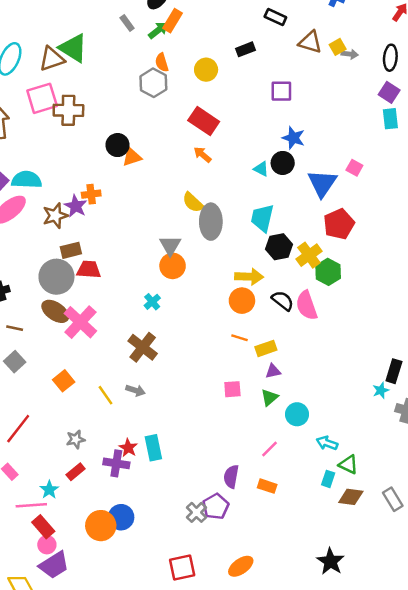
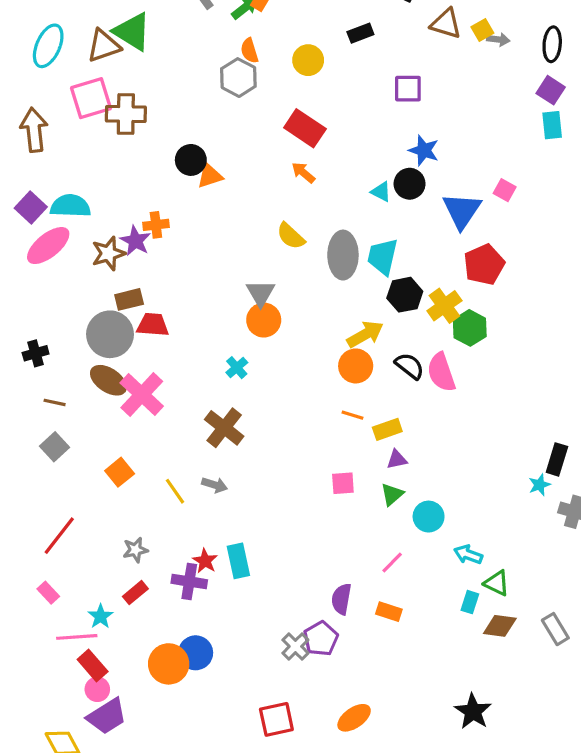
gray ellipse: (211, 222) -> (343, 255), moved
yellow arrow: (249, 277) -> (365, 334), turned -32

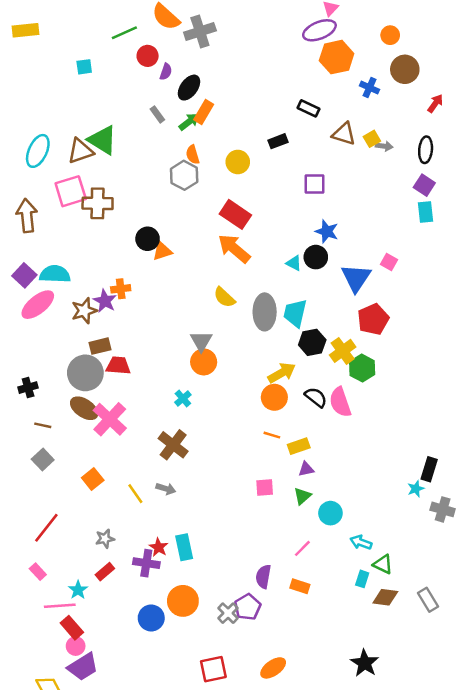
orange arrow: (303, 173) -> (234, 249), size x1.8
orange circle: (169, 664) -> (183, 601), moved

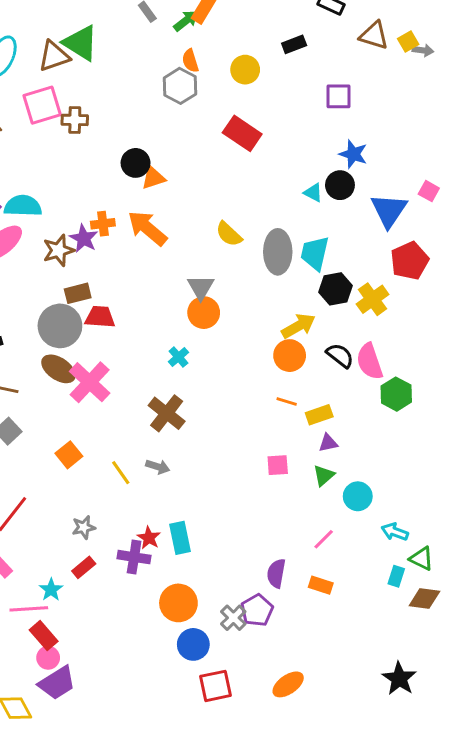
brown cross: (98, 203) -> (75, 120), size x0.7
orange arrow: (234, 249) -> (147, 228), moved
green hexagon: (362, 368) -> (396, 394), moved
blue circle: (151, 618) -> (193, 644), moved

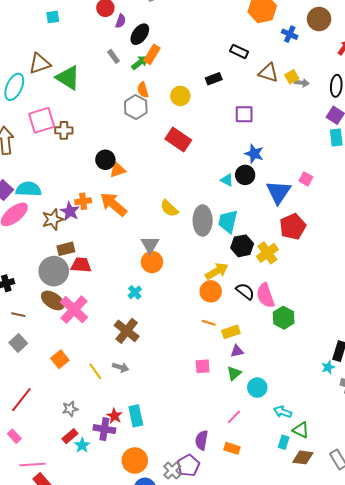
brown triangle: (54, 56) -> (40, 64), moved
cyan star: (51, 590) -> (82, 445), moved

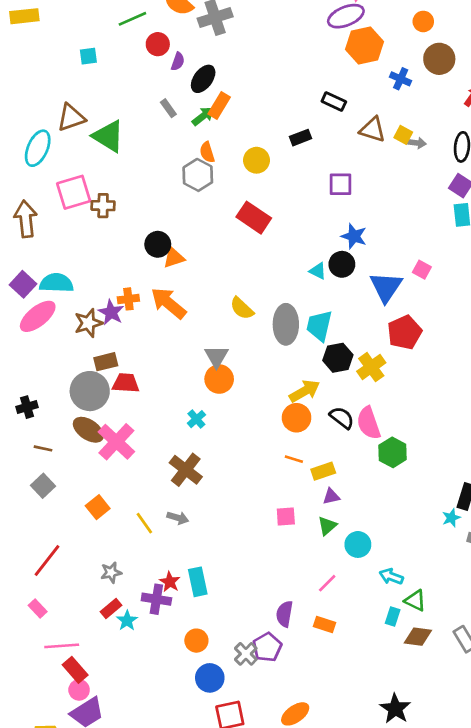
yellow square: (292, 77) -> (403, 135), turned -32
orange circle: (135, 460) -> (196, 641), size x0.7

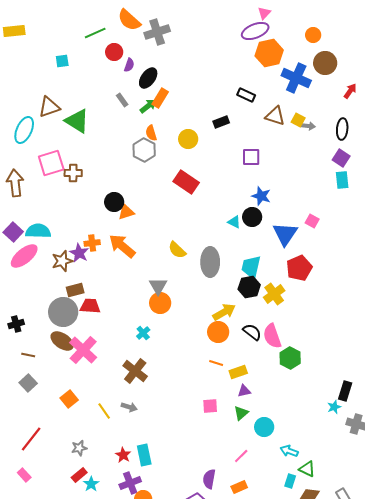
blue cross: (401, 79) -> (296, 78), size x1.8
cyan trapezoid: (319, 326) -> (251, 267), moved
purple cross: (156, 599) -> (130, 483), moved, turned -30
orange rectangle: (325, 625) -> (239, 487), turned -42

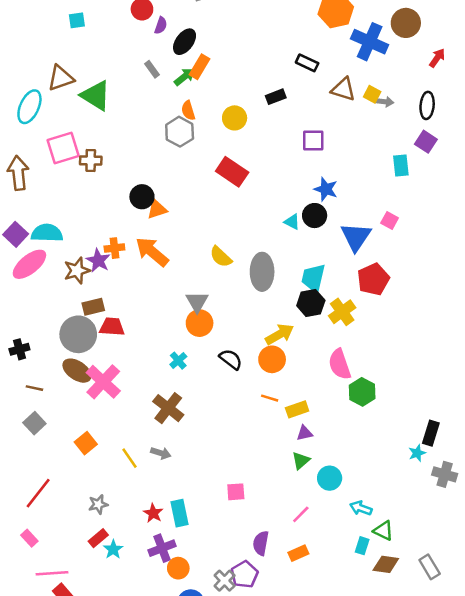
cyan rectangle: (342, 180) -> (401, 165), moved
black semicircle: (252, 332) -> (231, 359), moved
pink square: (210, 406) -> (236, 492), moved

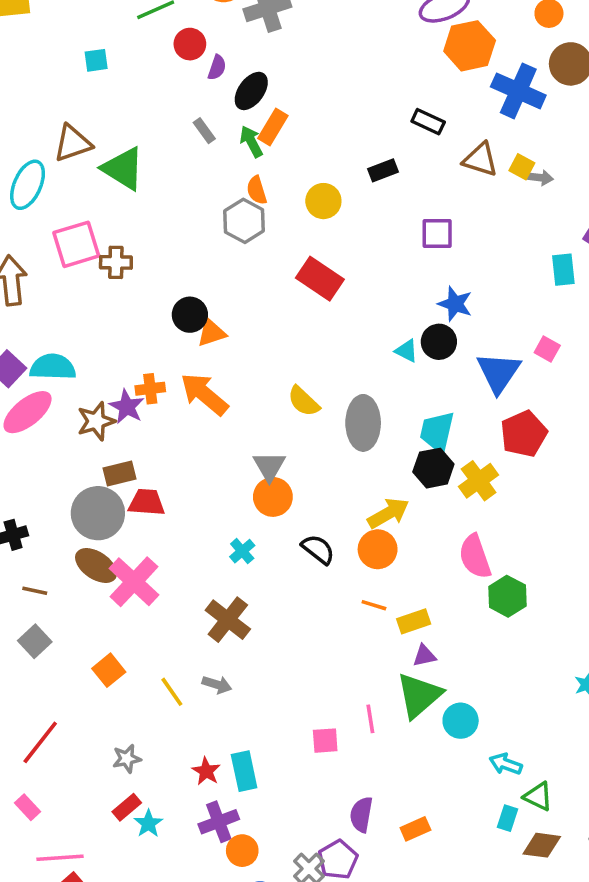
green arrow: (185, 77) -> (251, 141), turned -80
green triangle: (301, 461) -> (419, 695), size x1.8
pink line: (301, 514) -> (370, 719), moved, turned -54

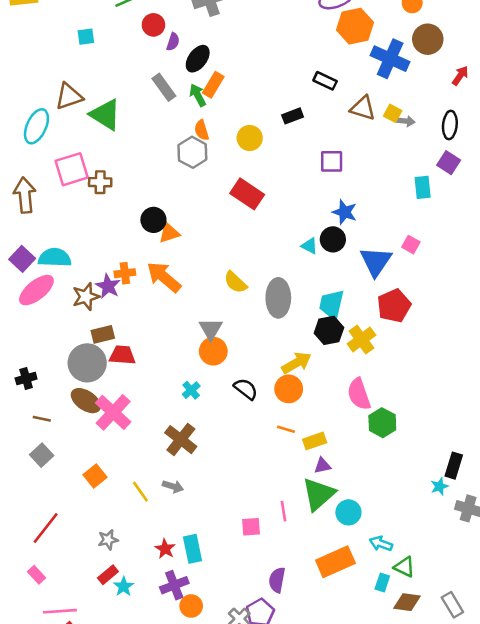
gray rectangle: (204, 131) -> (164, 87), size x1.5
orange rectangle: (415, 829) -> (335, 562), moved, size x1.8

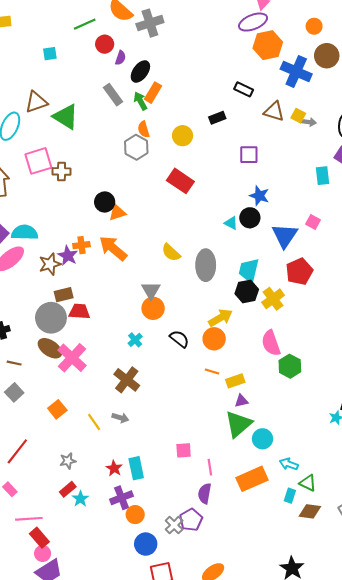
pink line: (283, 511) -> (210, 467), moved

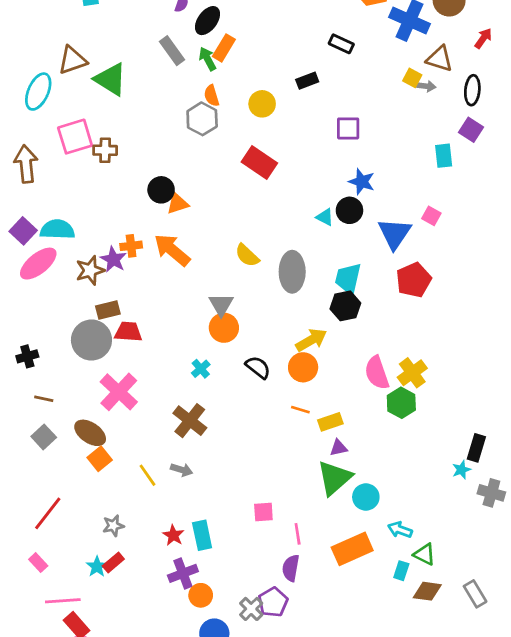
brown triangle: (274, 111) -> (440, 59), moved
yellow cross: (273, 299) -> (412, 373), moved
brown ellipse: (50, 348) -> (90, 433), moved
cyan star: (80, 499) -> (97, 567), moved

